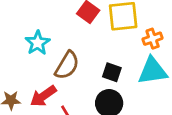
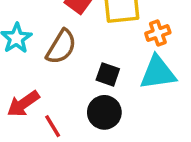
brown semicircle: (67, 65) -> (61, 47), moved

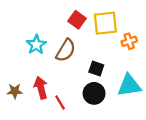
cyan triangle: (158, 73) -> (129, 85), moved
red arrow: (23, 104) -> (41, 88), turned 110

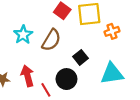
black square: (96, 68) -> (81, 57), turned 32
black circle: (94, 93) -> (66, 79), moved

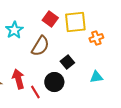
cyan star: (23, 35) -> (14, 30), moved
cyan triangle: (112, 74) -> (96, 77), size x0.6

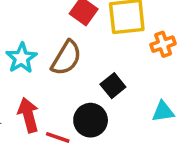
cyan star: (14, 30) -> (21, 58), moved
red line: (35, 92) -> (58, 137), turned -40

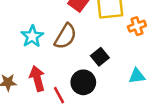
red line: (58, 137) -> (59, 95), turned 42

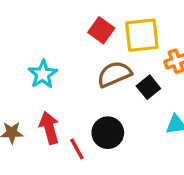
brown semicircle: (65, 36) -> (114, 74), moved, turned -144
black square: (100, 57) -> (148, 87), moved

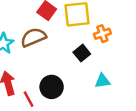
brown semicircle: (114, 74) -> (33, 37), moved

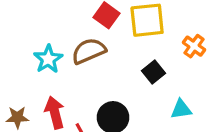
orange cross: (102, 34) -> (194, 46), moved, turned -35

